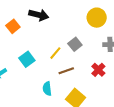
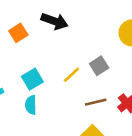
brown line: (66, 71) -> (96, 102), moved
cyan semicircle: (47, 89) -> (31, 105), moved

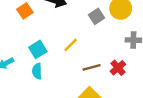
gray square: (99, 66) -> (97, 16), moved

